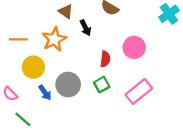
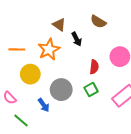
blue arrow: (45, 93) -> (44, 105), moved

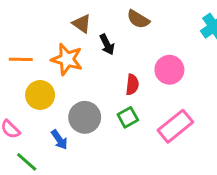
orange star: (49, 49) -> (67, 59), turned -30

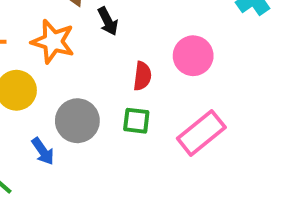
green square: (128, 117) -> (136, 121), turned 36

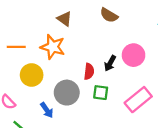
black arrow: (108, 21) -> (110, 63), moved, turned 56
red semicircle: (142, 76) -> (89, 71), moved

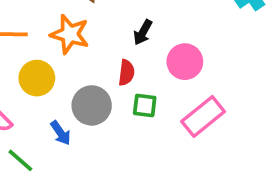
pink circle: (134, 55) -> (185, 62), moved
black arrow: (110, 63) -> (143, 32), moved

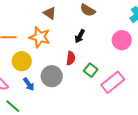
pink circle: (185, 62) -> (122, 40), moved
green square: (145, 105) -> (91, 70), moved, turned 32
blue arrow: (61, 133) -> (29, 84), moved

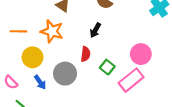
pink circle: (122, 40) -> (141, 54), moved

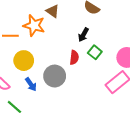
orange star: (52, 31) -> (34, 26), moved
green square: (107, 67) -> (95, 52), moved

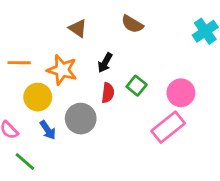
orange star: (34, 26) -> (62, 70), moved
black arrow: (83, 35) -> (105, 63), moved

